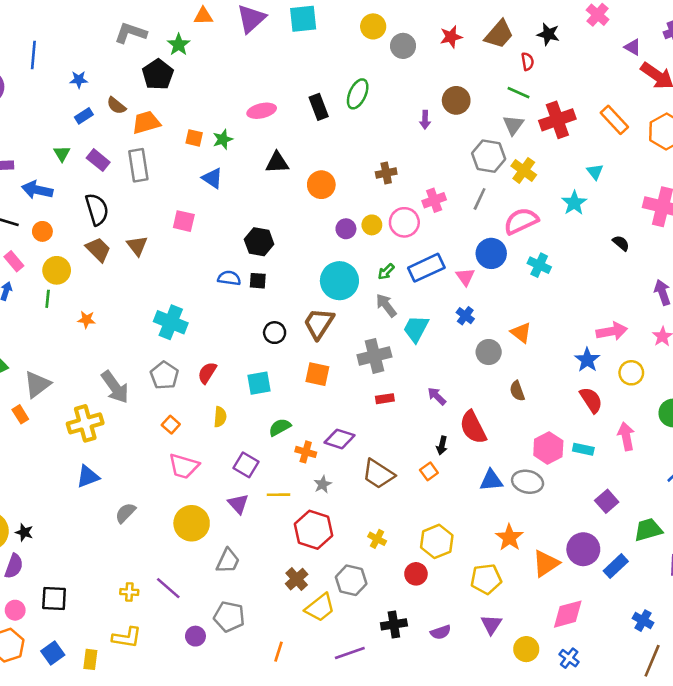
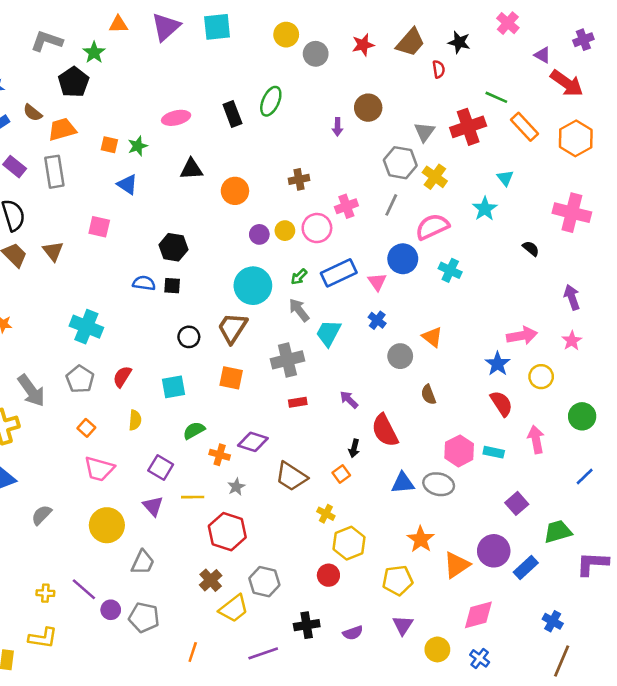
green line: (518, 93) -> (496, 97), moved
yellow cross: (377, 539) -> (326, 514), moved
purple circle: (195, 636) -> (111, 610), moved

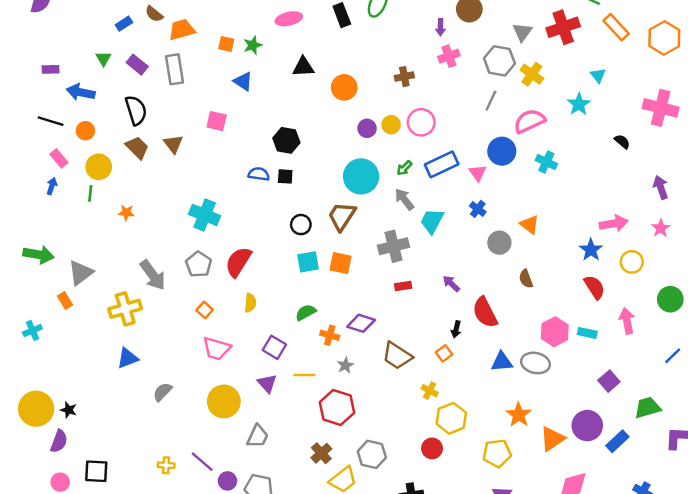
pink cross: (346, 206) -> (449, 56), moved
red semicircle: (122, 377) -> (238, 262), size x1.5
cyan square: (173, 387) -> (308, 262), moved

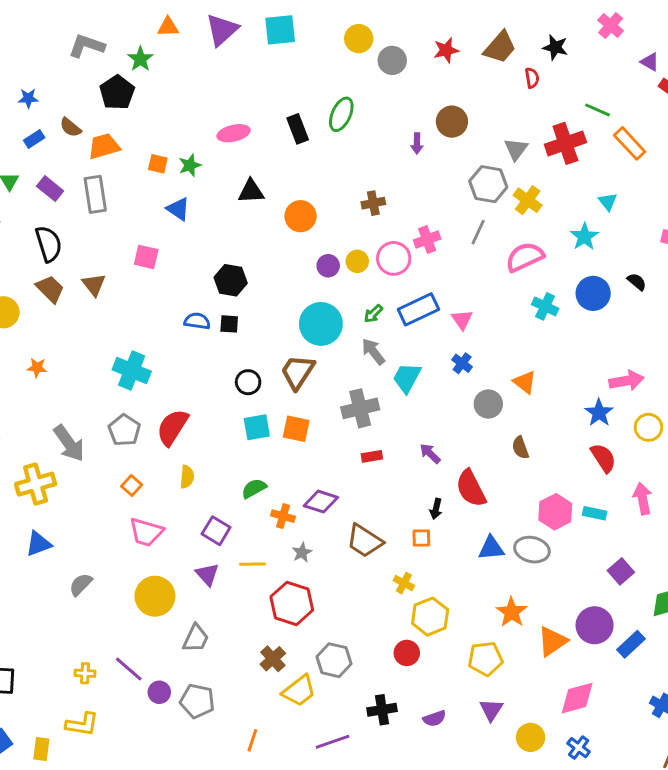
pink cross: (449, 56) -> (427, 239), moved
blue circle: (502, 151) -> (593, 293), moved
orange square: (444, 353) -> (421, 538), turned 35

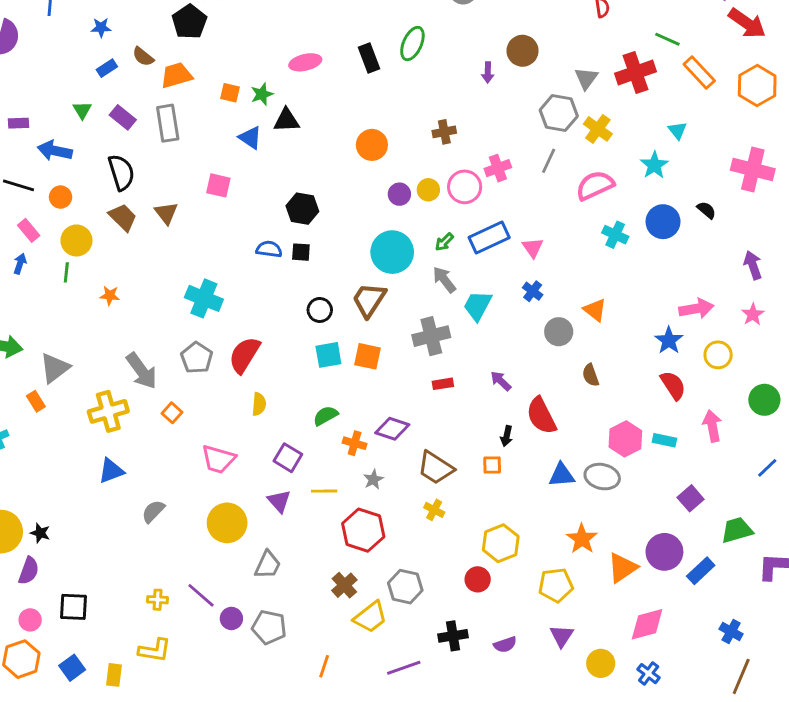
black triangle: (251, 191) -> (286, 120), moved
orange square: (132, 486) -> (172, 413), moved
yellow cross: (404, 583) -> (434, 510), moved

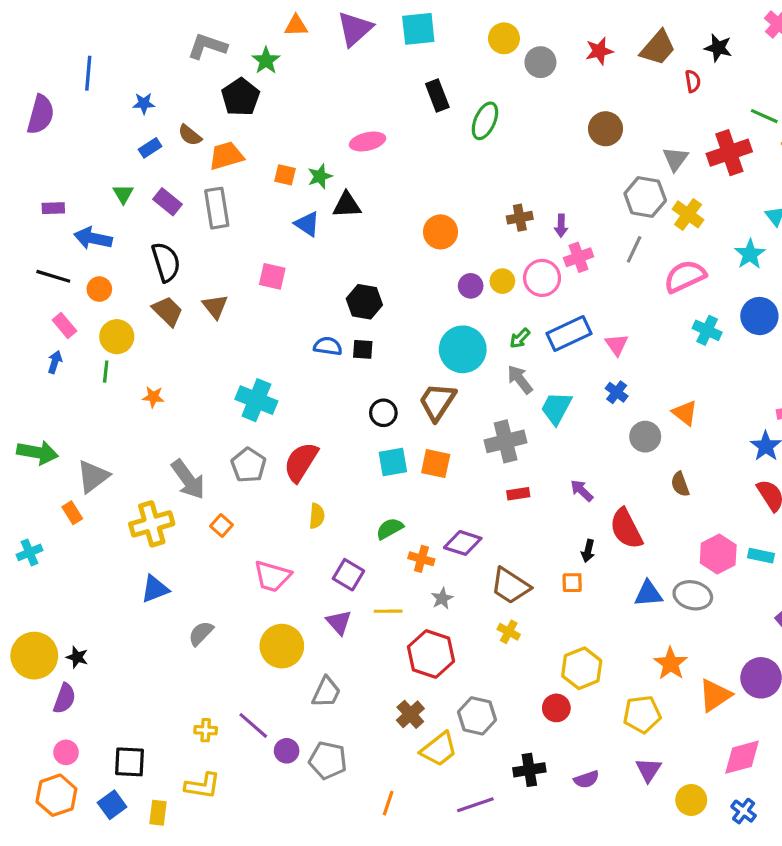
black rectangle: (369, 58) -> (437, 95), moved
purple arrow: (488, 72) -> (561, 226), moved
black square: (74, 607) -> (129, 762), moved

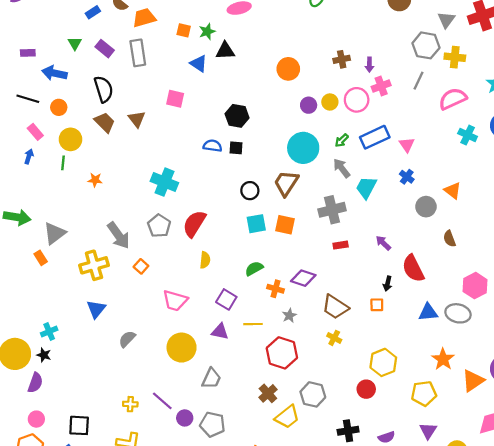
yellow cross: (688, 214) -> (455, 57), turned -30
cyan cross: (30, 552) -> (49, 332), moved
blue triangle: (155, 589) -> (96, 309), turned -30
purple triangle: (339, 622) -> (220, 332), turned -36

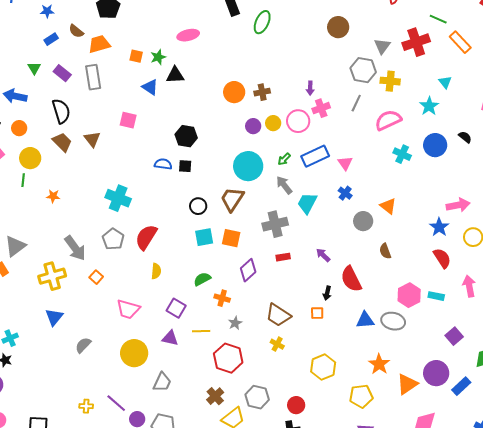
brown cross: (342, 59) -> (262, 92), moved
purple diamond: (303, 278) -> (248, 270), moved, turned -60
red circle: (366, 389) -> (296, 405), moved

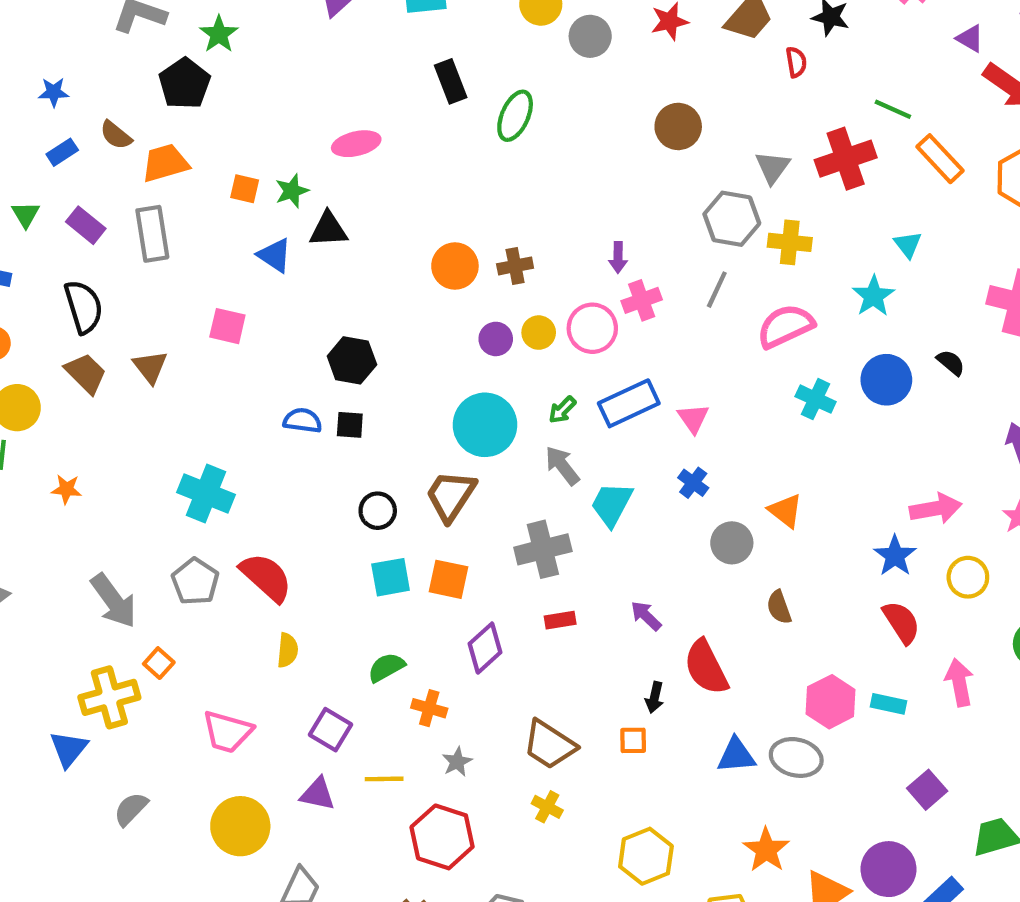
red semicircle: (146, 237) -> (266, 577), turned 100
yellow cross: (52, 276) -> (109, 697), moved

